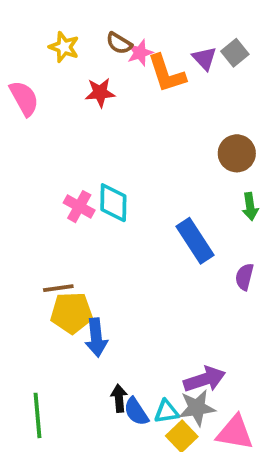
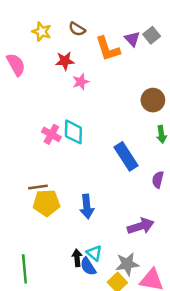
pink star: (140, 53) -> (81, 82), moved
blue arrow: (96, 338) -> (87, 207), moved
purple arrow: (205, 379) -> (141, 226), moved
cyan triangle: (167, 412) -> (94, 253), moved, turned 49

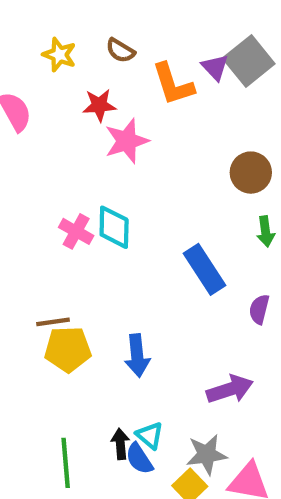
gray square: (152, 35) -> (249, 61), size x1.6
pink star: (81, 82) -> (127, 141), size x1.5
green line: (24, 269) -> (66, 463), moved

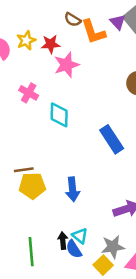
brown semicircle: (120, 50) -> (73, 20), moved
yellow star: (59, 55) -> (26, 40), moved, turned 30
pink cross: (76, 231) -> (29, 93), moved

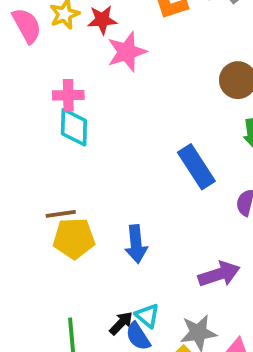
pink cross: (29, 93) -> (68, 95), turned -30
cyan diamond: (59, 115) -> (74, 127), moved
black arrow: (63, 241) -> (121, 323), turned 49

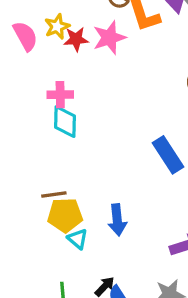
red star: (102, 20) -> (76, 39), moved
pink star: (127, 52) -> (109, 38), moved
cyan triangle: (147, 316) -> (78, 239), moved

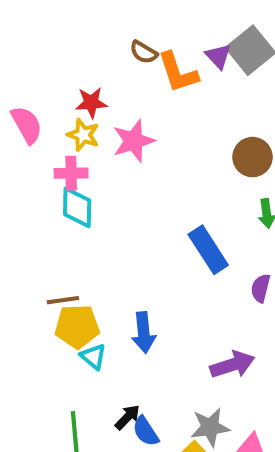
yellow star: (57, 27) -> (83, 135), moved, turned -30
pink semicircle: (25, 36) -> (27, 125), moved
pink star: (109, 38) -> (134, 141), moved

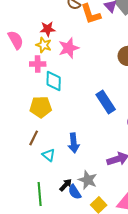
cyan diamond: (77, 207) -> (54, 81), moved
brown line: (63, 300) -> (34, 138), moved, turned -56
yellow pentagon: (77, 326) -> (41, 107), moved
gray star: (210, 427) -> (88, 180), moved, turned 30

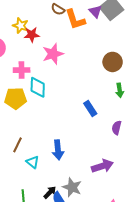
yellow star: (44, 45) -> (21, 26), moved
blue rectangle: (106, 102) -> (90, 108), size x0.7
yellow pentagon: (41, 107) -> (15, 98), moved

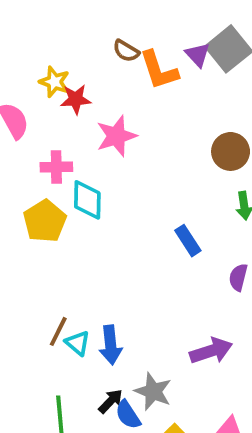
yellow pentagon: (15, 98) -> (45, 221), turned -30
brown line: (18, 145) -> (58, 331), moved
blue arrow: (58, 150) -> (111, 345), moved

